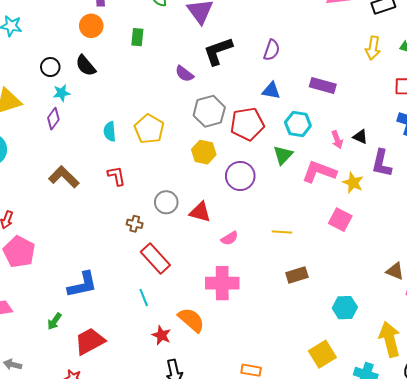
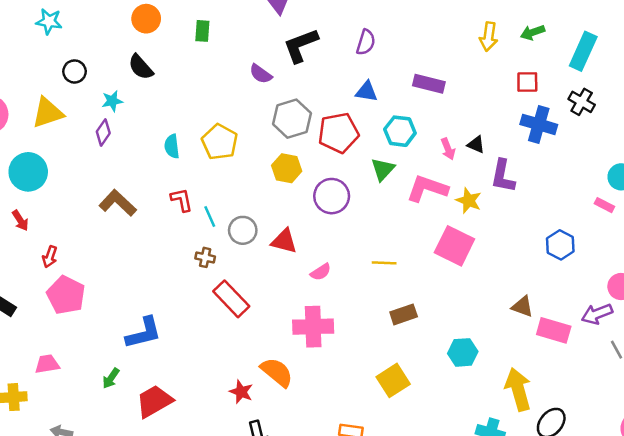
black circle: (50, 67) -> (75, 71), moved
pink square: (340, 220) -> (454, 246), size x1.4
cyan line: (144, 297) -> (210, 216), moved
yellow square: (322, 354) -> (393, 380), moved

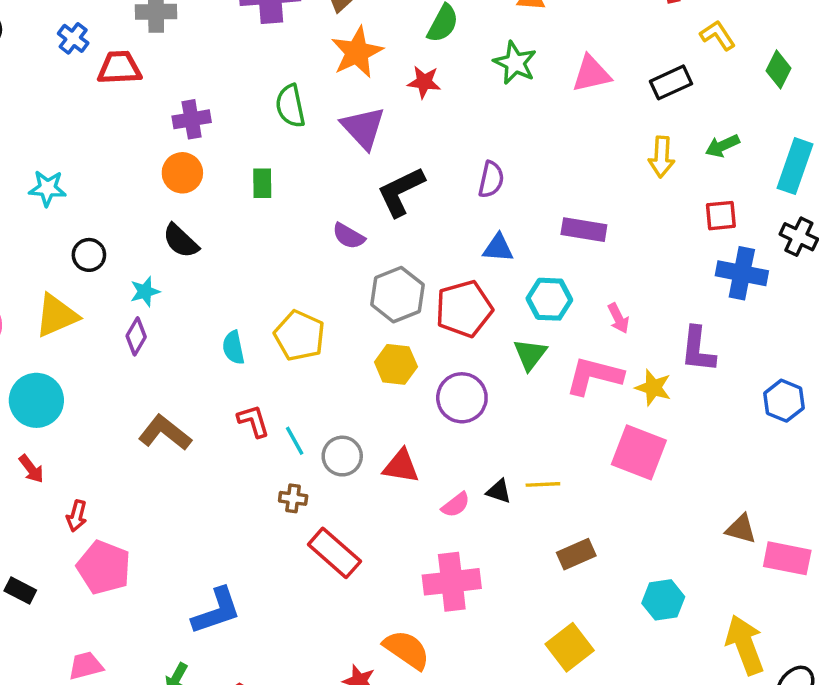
black triangle: (476, 145) -> (499, 491), moved
blue hexagon: (560, 245) -> (784, 401), moved

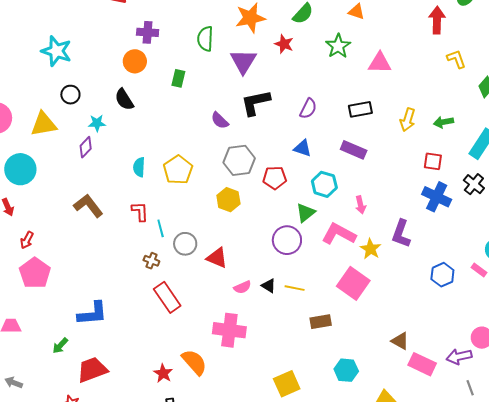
black rectangle: (671, 82) -> (360, 109), moved
cyan star: (47, 188) -> (56, 51), size x1.4
red pentagon: (464, 309) -> (275, 178), size x0.7
purple circle: (462, 398) -> (287, 240), moved
brown rectangle: (576, 554) -> (321, 322), moved

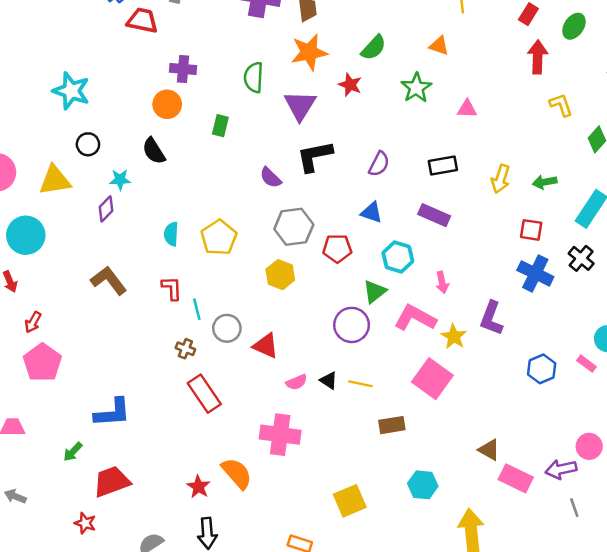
pink triangle: (380, 63) -> (467, 109), size x0.7

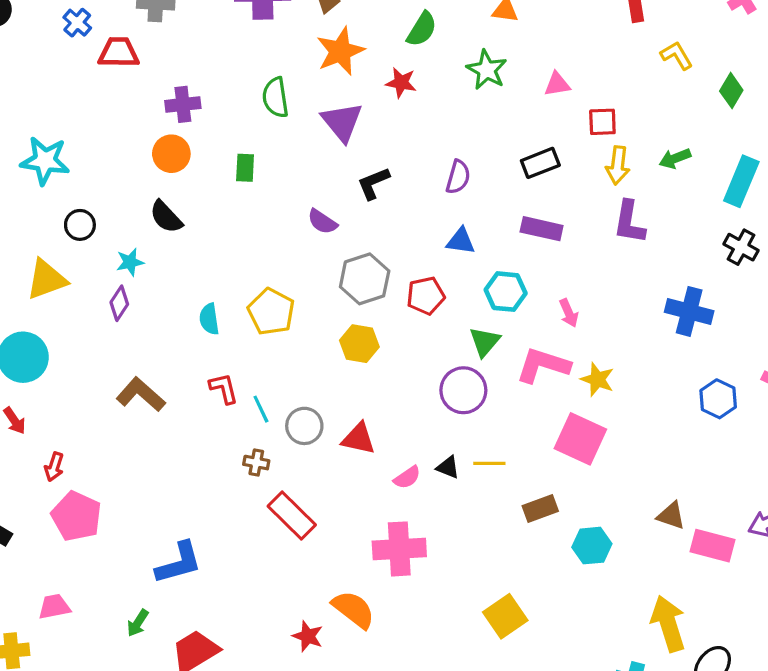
black L-shape: (315, 156) -> (373, 183), size x0.7
red square: (531, 230) -> (602, 122), moved
blue cross: (535, 273) -> (689, 311), moved
purple L-shape: (491, 318) -> (629, 222), moved
cyan hexagon: (423, 485) -> (592, 546), moved

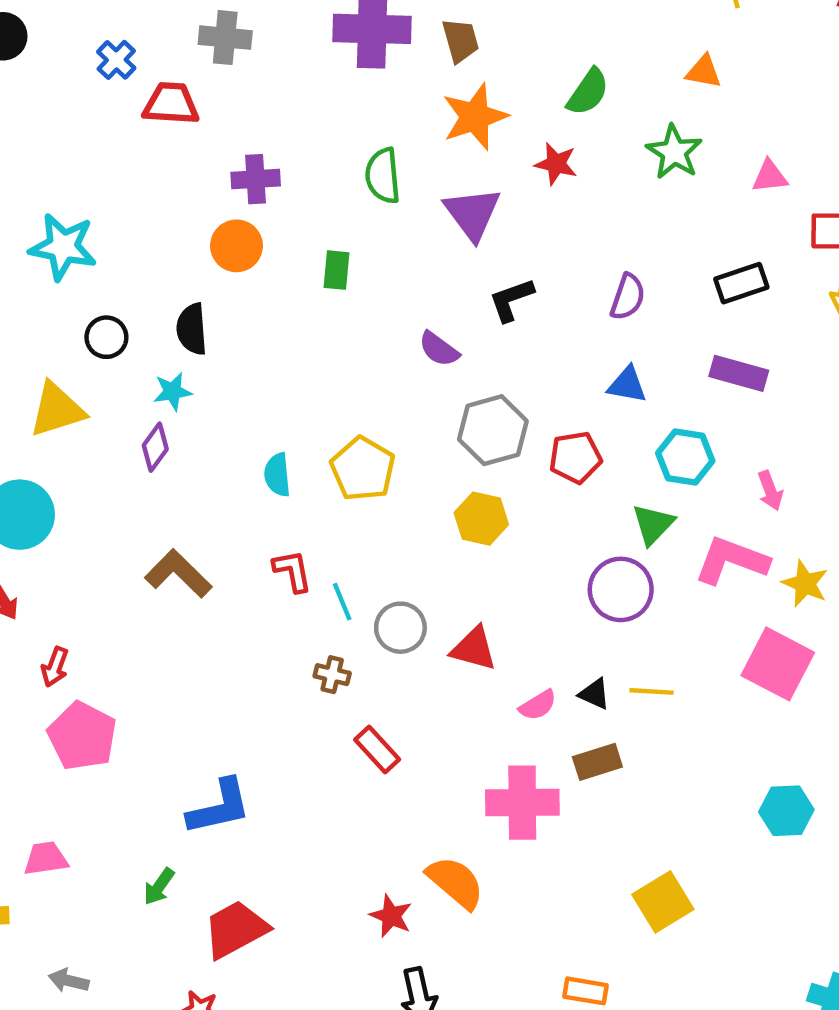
black semicircle: (166, 217) -> (192, 329), moved, turned 36
brown rectangle: (540, 509) -> (597, 762), moved
red rectangle: (292, 515) -> (377, 750), size x0.7

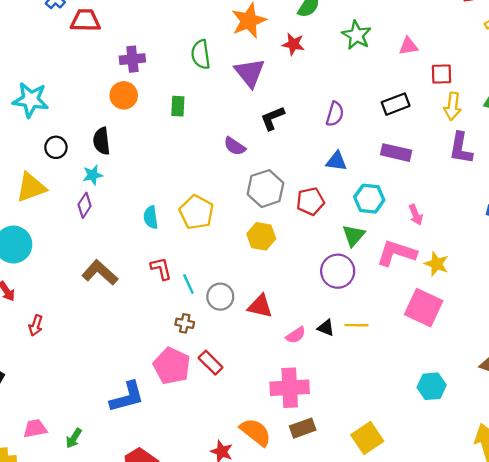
pink pentagon: (82, 736) -> (172, 366), moved
brown rectangle: (597, 762) -> (303, 428), moved
green arrow: (159, 887) -> (74, 438), moved

